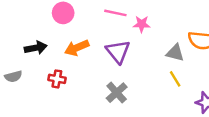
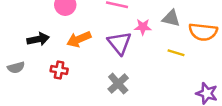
pink star: (142, 24) -> (143, 27), moved
gray triangle: (175, 53) -> (171, 18), moved
yellow line: (175, 79) -> (176, 53), moved, turned -42

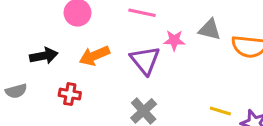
yellow line: (176, 53) -> (220, 111), moved

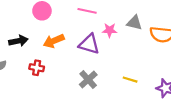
purple triangle: (145, 60) -> (89, 44), turned -35
yellow line: (220, 111) -> (130, 80), moved

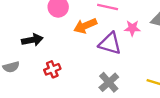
orange arrow: (54, 41) -> (85, 26), moved
red cross: (37, 68) -> (52, 69), turned -32

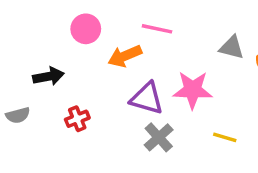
pink star: (132, 28) -> (193, 90), moved, size x1.6
purple triangle: (110, 43) -> (147, 98), moved

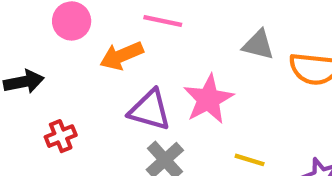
pink star: (193, 90) -> (208, 99), turned -30

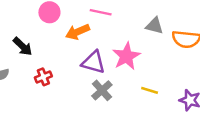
black arrow: (24, 82) -> (23, 46), turned 55

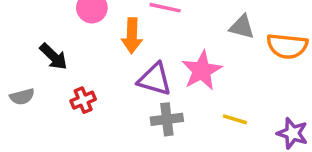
orange arrow: (78, 32) -> (132, 36), turned -65
gray cross: (102, 90) -> (167, 119), turned 35

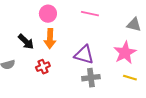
orange arrow: (132, 36) -> (50, 39), moved
pink star: (202, 70) -> (125, 53), moved

